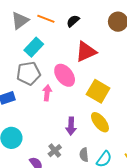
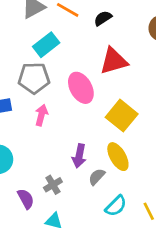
pink arrow: (47, 93) -> (41, 115), moved
gray semicircle: (84, 155) -> (97, 177), moved, turned 40

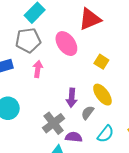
yellow square: (122, 116) -> (101, 62), size x0.6
gray cross: (53, 185) -> (54, 123), size x1.5
purple semicircle: (26, 199) -> (74, 137), moved, turned -49

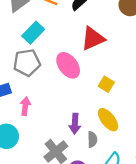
pink arrow: (38, 69) -> (25, 106), moved
gray semicircle: (88, 113) -> (92, 139), turned 144

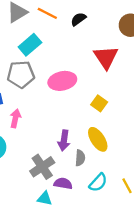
red triangle: (93, 39) -> (106, 57), moved, turned -45
pink ellipse: (68, 65) -> (62, 81), turned -70

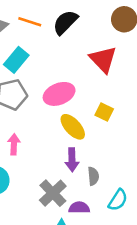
black semicircle: (78, 19) -> (65, 22), size x1.5
yellow ellipse: (98, 139) -> (73, 127), moved

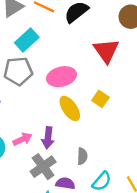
pink arrow: (14, 144) -> (22, 139), moved, turned 54
purple arrow: (72, 160) -> (48, 138), moved

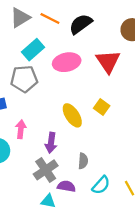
pink ellipse: (61, 77) -> (67, 62), moved
pink arrow: (22, 139) -> (21, 129), moved, turned -60

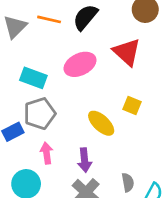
cyan rectangle: (33, 50) -> (33, 78), moved, turned 75
gray pentagon: (24, 79) -> (40, 114), moved
gray semicircle: (83, 161) -> (128, 182), moved

